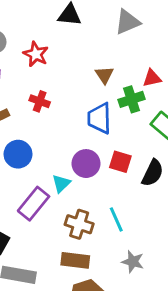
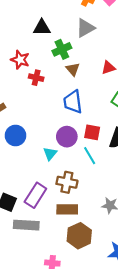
green cross: (131, 99) -> (62, 49), moved
red cross: (40, 101) -> (36, 78), moved
purple rectangle: (34, 204) -> (35, 195), moved
cyan line: (116, 219) -> (90, 156), moved

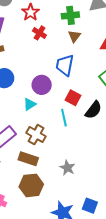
purple circle: (67, 137) -> (42, 85), moved

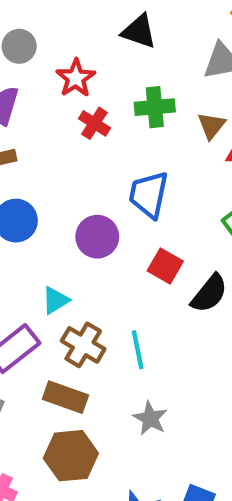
green cross: (70, 15) -> (155, 107), moved
brown triangle: (74, 36) -> (211, 126), moved
cyan triangle: (30, 104) -> (55, 300), moved
cyan line: (64, 118) -> (138, 350), moved

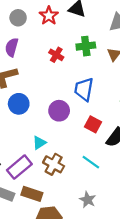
red star: (76, 78) -> (49, 16), moved
cyan line: (138, 350) -> (91, 162), moved, turned -42
brown rectangle: (65, 397) -> (32, 194), moved

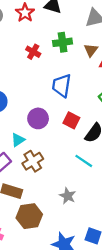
purple circle: (59, 111) -> (38, 118), moved
cyan line: (91, 162) -> (84, 161), moved
brown cross: (54, 164) -> (33, 161), turned 30

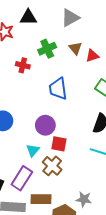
red square: (71, 120) -> (59, 144), moved
gray star: (68, 196) -> (84, 199), moved

